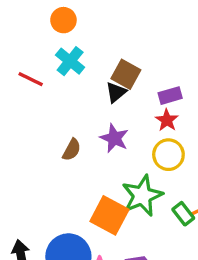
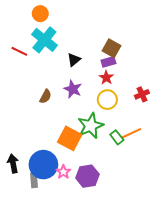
cyan cross: (70, 61) -> (44, 40), size x1.4
brown square: (126, 74) -> (112, 48), moved

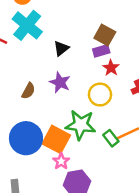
red star: (106, 78) -> (111, 68), moved
green star: (91, 126) -> (81, 125), turned 30
blue circle: (43, 165) -> (26, 138), moved
pink star: (63, 172) -> (61, 161), moved

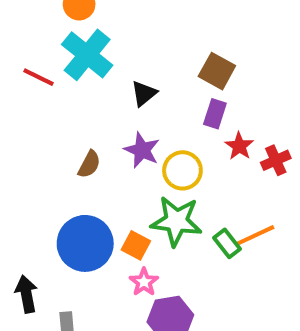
purple rectangle: (101, 51) -> (215, 114), moved, turned -56
red star: (111, 68) -> (239, 146), moved
yellow circle: (100, 95) -> (182, 170), moved
orange square: (56, 139) -> (136, 245), size x0.6

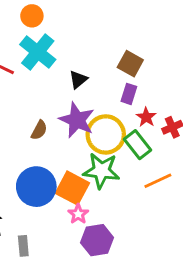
purple star: (142, 150) -> (77, 120), size x1.4
yellow circle: (182, 170) -> (106, 134), size x1.4
green rectangle: (227, 243) -> (138, 145), moved, size x1.4
orange square: (136, 245) -> (72, 188), size x1.6

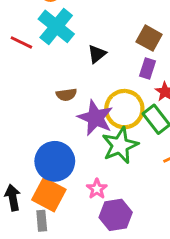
purple star: (77, 120) -> (95, 118), moved
brown semicircle: (39, 130) -> (66, 95), moved, turned 54
green star: (101, 171) -> (120, 145), turned -30
orange square: (72, 188) -> (49, 195), moved

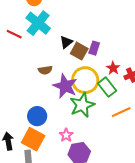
brown square: (149, 38) -> (79, 51), moved
purple rectangle: (148, 68) -> (94, 48), moved
blue circle: (55, 161) -> (37, 116), size x0.7

